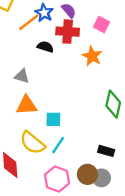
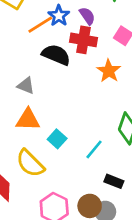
black semicircle: (45, 47) -> (56, 55), size x1.5
cyan square: (53, 119) -> (57, 139), turned 35
cyan line: (58, 145) -> (94, 149), moved

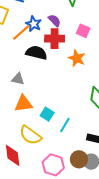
cyan line: (94, 149) -> (65, 125), moved

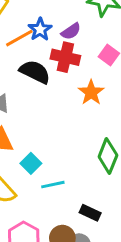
purple semicircle: (54, 21) -> (71, 31), turned 88
cyan line: (65, 125) -> (53, 185), turned 35

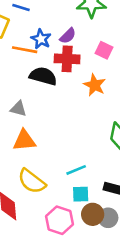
orange line: (19, 38) -> (25, 50), turned 50
cyan square: (31, 163) -> (81, 194), moved, turned -36

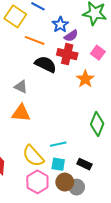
blue star: (41, 39) -> (60, 25), moved
yellow semicircle: (32, 181) -> (33, 156), moved

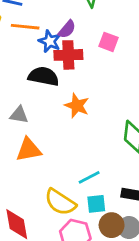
blue star: (60, 25) -> (50, 41), moved
orange line: (35, 40) -> (25, 27), moved
orange star: (85, 79) -> (77, 106), moved

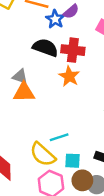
red cross: (68, 55) -> (73, 50), moved
orange triangle: (29, 150) -> (24, 92), moved
cyan line: (89, 177) -> (59, 137), moved

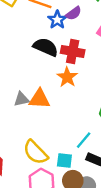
gray triangle: (20, 76) -> (21, 99), moved, turned -35
orange triangle: (24, 92) -> (39, 99), moved
cyan line: (59, 137) -> (84, 140), moved, turned -36

